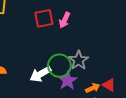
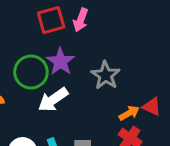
green circle: (59, 66) -> (31, 72), moved
purple star: (68, 80) -> (60, 62), moved

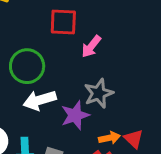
pink arrow: (81, 20) -> (91, 46), moved
purple star: (60, 62) -> (75, 115), moved

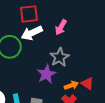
pink arrow: (91, 46) -> (61, 27), moved
white arrow: (40, 100) -> (32, 33), moved

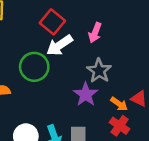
red square: (29, 14) -> (52, 22), turned -36
orange arrow: (71, 85) -> (119, 104), turned 64

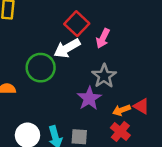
red square: (52, 22) -> (77, 24), moved
orange arrow: (119, 104) -> (121, 110), turned 120

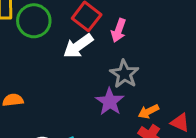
green circle: (41, 68) -> (34, 21), moved
red triangle: (141, 106) -> (180, 123), moved

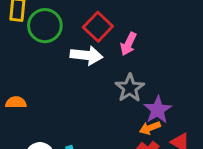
white arrow: (78, 46) -> (86, 55), turned -144
purple star: (110, 102) -> (158, 110), moved

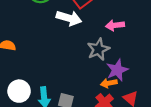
pink arrow: (128, 44) -> (115, 25), moved, turned 48

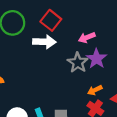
purple star: (117, 70) -> (96, 59), moved

